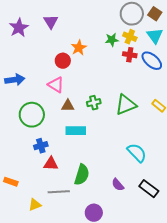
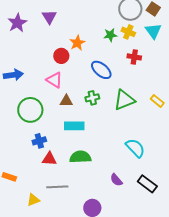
red cross: (130, 55) -> (134, 57), moved
blue ellipse: (152, 61) -> (101, 70), moved
green semicircle: (82, 175) -> (80, 157), moved, turned -110

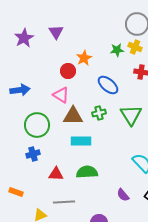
green triangle: (124, 100) -> (131, 115), turned -40
brown triangle: (66, 101) -> (73, 116), size x1.5
blue cross: (39, 141) -> (33, 154), moved

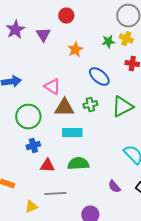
purple triangle: (56, 32) -> (43, 35), moved
red circle: (68, 71) -> (66, 16), moved
green triangle: (131, 115) -> (122, 107), turned 35
blue cross: (33, 154) -> (33, 146), moved

